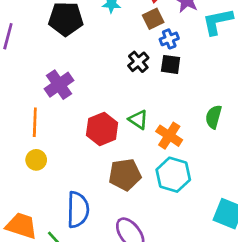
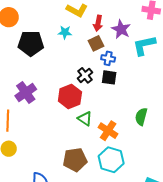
blue cross: (169, 39) -> (108, 58), turned 32
red hexagon: (102, 129) -> (70, 97), moved

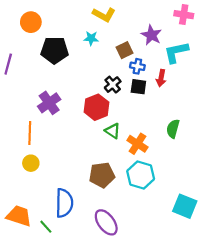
red arrow: (98, 23) -> (161, 78), moved

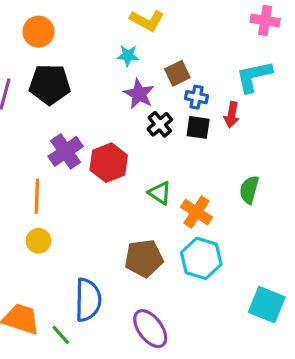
purple star: (151, 35) -> (139, 94), moved
black pentagon: (55, 50) -> (50, 84), moved
red hexagon: (96, 107) -> (109, 163), moved

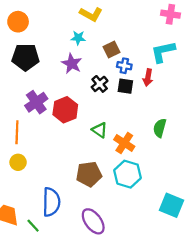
purple star: (139, 94) -> (72, 64), moved

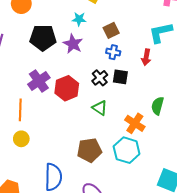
black pentagon: (26, 57) -> (43, 38), moved
blue cross: (124, 66) -> (113, 52), moved
black cross: (100, 84) -> (100, 78), moved
black square: (125, 86) -> (120, 77), moved
orange cross: (124, 143) -> (135, 123), moved

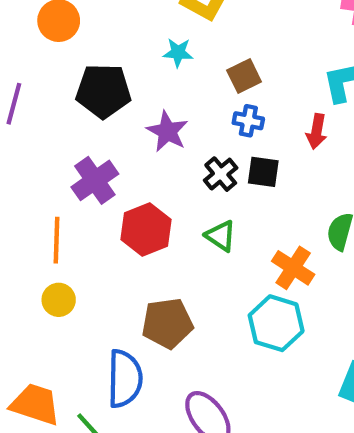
purple star: (73, 44) -> (167, 131), moved
red hexagon: (67, 88) -> (146, 229), moved
brown pentagon: (89, 150) -> (167, 323), moved

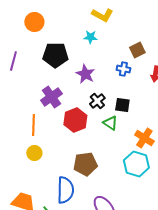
brown square: (244, 76) -> (137, 50), moved
black square: (263, 172) -> (122, 105), moved
black cross: (221, 174) -> (97, 101), moved

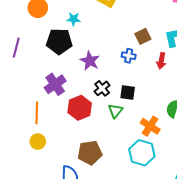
cyan star: (90, 37) -> (74, 19), moved
green triangle: (110, 123) -> (115, 111), turned 35

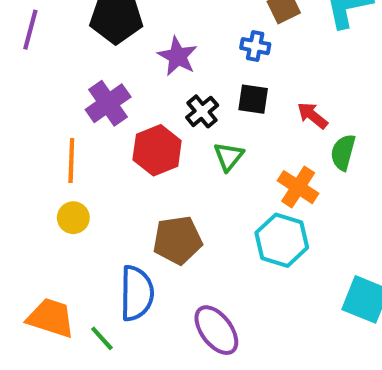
red arrow: (161, 61) -> (312, 116), moved, turned 119
black square: (128, 92) -> (253, 99), moved

